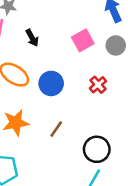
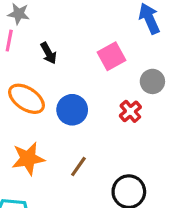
gray circle: (116, 45) -> (152, 81), moved

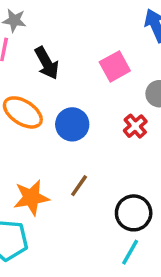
black arrow: (49, 53) -> (47, 63), size x1.4
orange star: (28, 159) -> (31, 198), moved

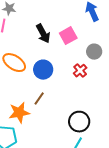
black arrow: (47, 63) -> (43, 34), moved
brown line: (79, 186) -> (39, 99), moved

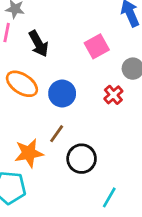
black arrow: (43, 34) -> (39, 44), moved
black circle: (79, 122) -> (82, 159), moved

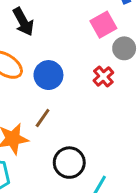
pink square: (97, 46) -> (103, 25), moved
black circle: (82, 159) -> (69, 163), moved

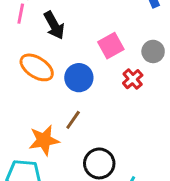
pink square: (103, 25) -> (111, 46), moved

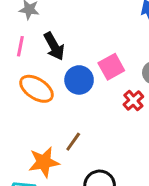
pink line: (21, 14) -> (20, 46), moved
blue circle: (79, 78) -> (79, 80), moved

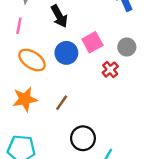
black arrow: (54, 46) -> (59, 16), moved
orange star: (44, 162) -> (25, 99), moved

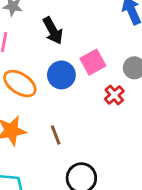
brown line: (62, 103) -> (56, 135), turned -56

